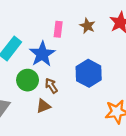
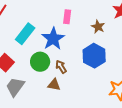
brown star: (87, 26) -> (98, 27), moved
brown triangle: (43, 106) -> (54, 85), turned 32

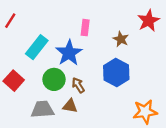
gray trapezoid: (15, 87) -> (42, 109), moved, turned 50

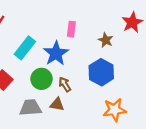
orange star: (145, 112) -> (115, 110), moved

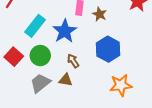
brown star: (106, 40) -> (100, 14), moved
green circle: (42, 79) -> (40, 56), moved
gray trapezoid: (30, 108) -> (40, 83), turned -35

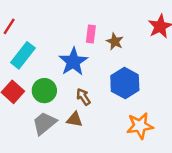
cyan rectangle: (35, 26) -> (23, 55), moved

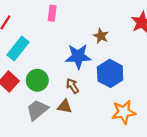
pink rectangle: (91, 34) -> (52, 13), moved
blue star: (73, 62) -> (78, 56), moved, turned 30

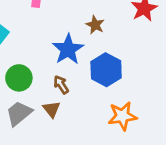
blue star: (78, 56) -> (68, 49), turned -30
brown triangle: (65, 106) -> (52, 109), turned 42

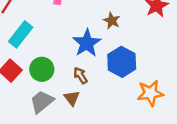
orange star: (122, 116) -> (150, 93), moved

